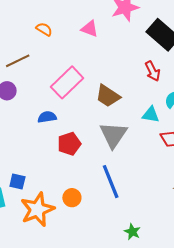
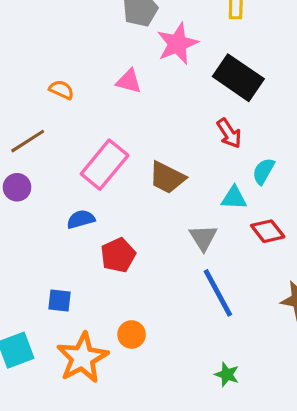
gray triangle: (113, 135) -> (203, 238), moved, size x0.7
blue square: (17, 181) -> (59, 301), moved
blue line: (111, 182) -> (218, 293), moved

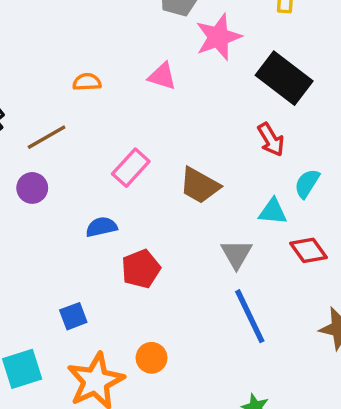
orange semicircle: (61, 90) -> (87, 82), turned -30
pink rectangle: (105, 165) -> (131, 168), size x0.7
blue square: (59, 301) -> (73, 316), turned -30

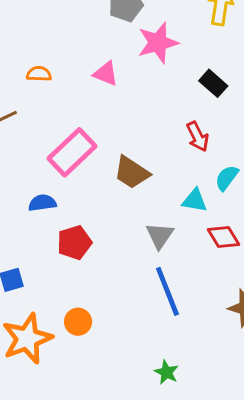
black rectangle: (284, 78) -> (213, 83), size x0.6
pink rectangle: (131, 168) -> (72, 152), size x1.4

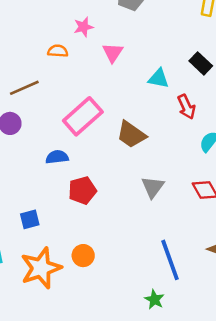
pink star: (158, 43) -> (83, 27), moved, size x0.6
pink triangle: (106, 74) -> (113, 53), turned 40
cyan triangle: (195, 200) -> (158, 79), moved
blue line: (167, 291) -> (170, 260), moved

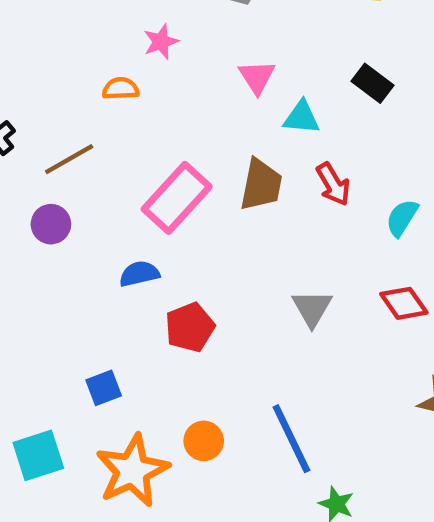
pink triangle: (113, 53) -> (257, 77), moved
red arrow: (186, 107) -> (333, 184), moved
brown trapezoid: (131, 135) -> (261, 185), moved, turned -108
blue line: (170, 260) -> (291, 439), moved

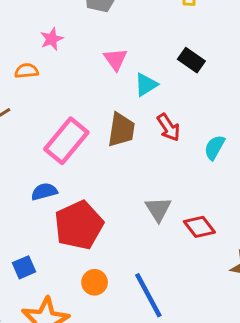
cyan triangle: (302, 118) -> (146, 85), turned -35
red diamond: (404, 303) -> (199, 227), moved
red pentagon: (190, 327) -> (79, 225), size x1.5
orange circle: (204, 441) -> (95, 282), moved

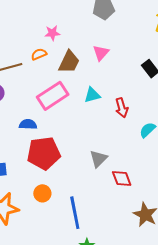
pink star: (52, 39) -> (52, 33), moved
orange semicircle: (27, 71) -> (39, 54), moved, turned -35
cyan triangle: (146, 85) -> (92, 95), moved
brown trapezoid: (121, 130) -> (69, 62), moved

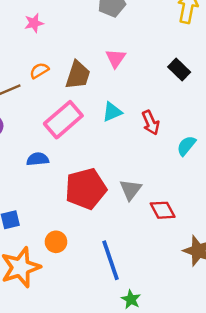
pink star: (52, 33) -> (34, 23), moved
red pentagon: (44, 153) -> (86, 189), moved
orange circle: (42, 193) -> (56, 242), moved

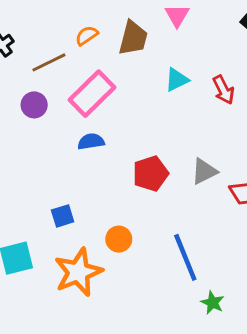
pink rectangle: (63, 120) -> (92, 94), moved
red pentagon: (86, 189) -> (151, 174), size x0.7
gray triangle: (131, 190) -> (204, 171), turned 30

